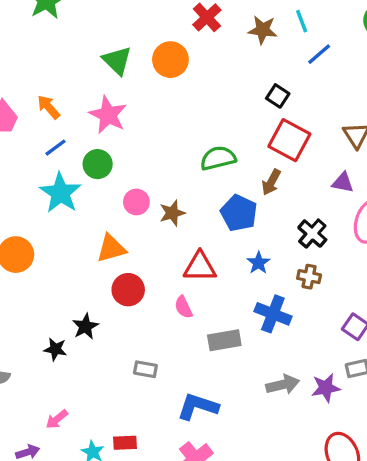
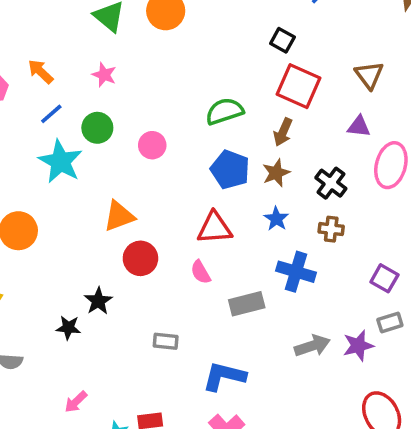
pink star: (108, 115) -> (104, 75), size x0.6
pink circle: (136, 202) -> (152, 145), moved
brown star: (172, 213) -> (276, 173), moved
blue pentagon: (239, 213) -> (230, 170), moved

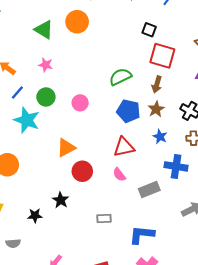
black star: (68, 328) -> (35, 216), moved

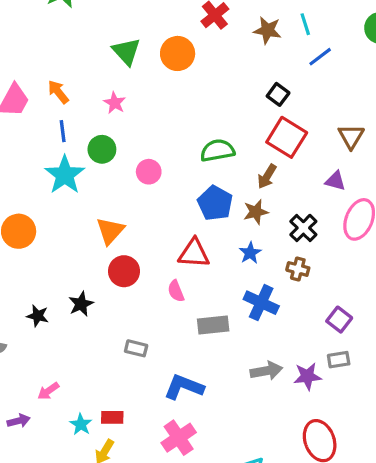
blue line: (17, 92) -> (63, 131), turned -64
orange triangle: (66, 148) -> (110, 231), turned -36

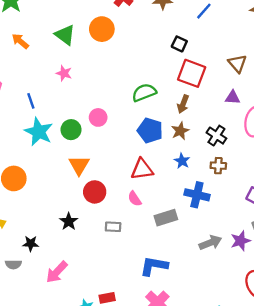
orange arrow: (58, 92) -> (20, 41), moved
green circle: (102, 149) -> (71, 130), moved
black star: (38, 316) -> (31, 244), moved
gray rectangle: (136, 348) -> (113, 227), moved
pink arrow: (48, 391) -> (57, 272), moved, size x1.5

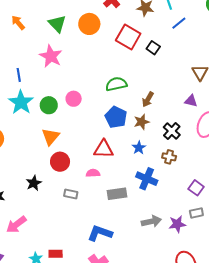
pink star: (64, 73) -> (51, 56), size x1.6
red square: (192, 73) -> (128, 37), moved
pink semicircle: (135, 199) -> (93, 173), turned 112

